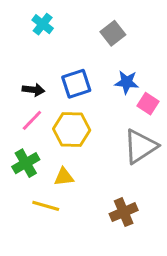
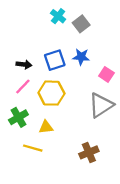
cyan cross: (43, 24) -> (58, 16), moved
blue star: (127, 82) -> (81, 57), moved

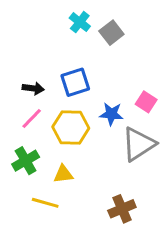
blue star: (81, 57) -> (111, 114), moved

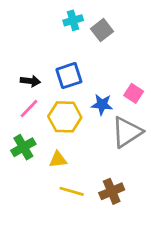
cyan cross: (80, 22) -> (73, 20), turned 36
yellow line: (45, 203) -> (72, 191), moved

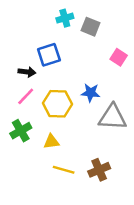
gray square: (102, 30) -> (91, 27), turned -30
blue square: (69, 76) -> (49, 55), moved
pink square: (134, 93) -> (119, 57), moved
gray triangle: (127, 132) -> (113, 117), turned 36

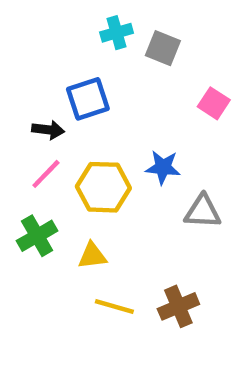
gray triangle: (113, 117) -> (203, 211), size x0.7

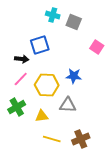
cyan cross: (117, 33) -> (53, 15), turned 32
gray triangle: (203, 211) -> (68, 105), moved

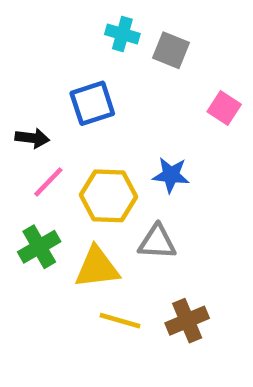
black arrow: (22, 59) -> (32, 138), moved
yellow triangle: (42, 116) -> (97, 267), size x1.5

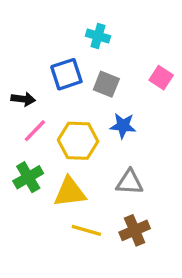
cyan cross: (122, 34) -> (98, 36), moved
gray square: (171, 50) -> (106, 84), moved
gray triangle: (157, 242) -> (130, 182), moved

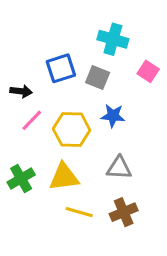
cyan cross: (98, 36) -> (113, 39), moved, size x1.4
green cross: (28, 177) -> (21, 178), moved

